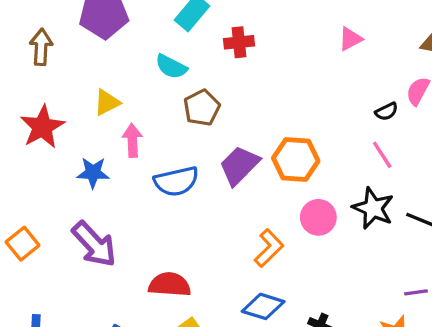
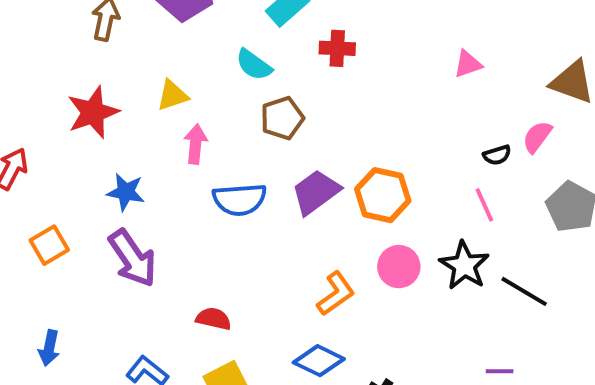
blue star: (93, 173) -> (126, 192), moved
red semicircle: (170, 285) -> (214, 319), size x0.7

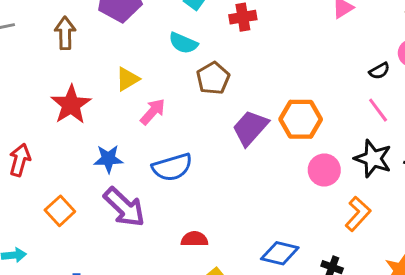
pink arrow: (196, 144) -> (153, 112), turned 48
blue semicircle: (240, 199) -> (172, 167), moved
orange L-shape: (336, 294) -> (358, 214), moved

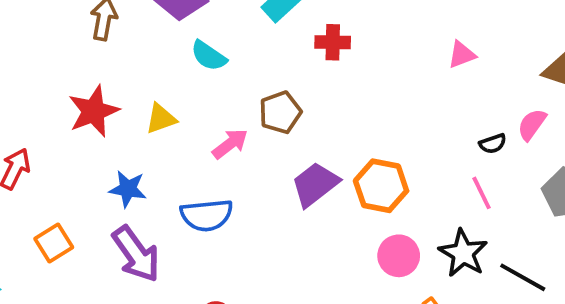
cyan semicircle: (183, 43) -> (209, 56), moved
yellow triangle: (128, 79) -> (161, 119), moved
pink arrow: (153, 112) -> (230, 144), moved

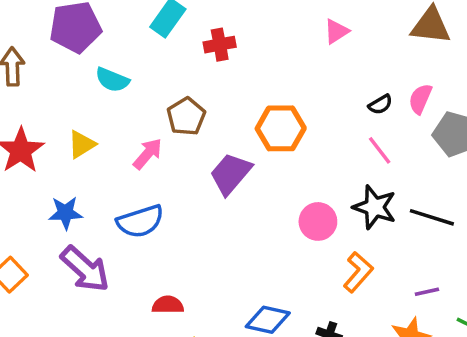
pink semicircle: (532, 125) -> (420, 99), moved
orange hexagon: (381, 186) -> (281, 128), moved

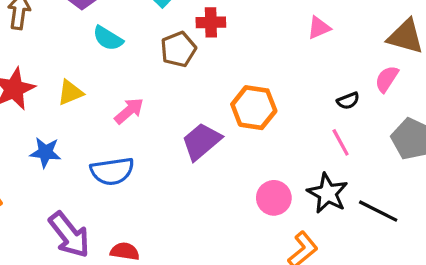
pink semicircle: (420, 99) -> (387, 79), moved
brown pentagon: (186, 117) -> (178, 49), moved
purple arrow: (85, 269) -> (69, 235), moved

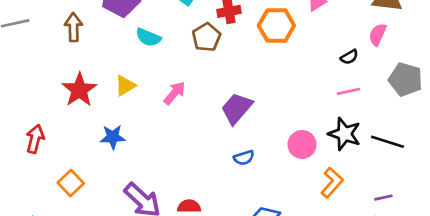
orange hexagon: (254, 108) -> (276, 25), moved
pink line: (341, 142) -> (349, 91), turned -65
blue semicircle: (112, 171) -> (244, 158), moved, size x0.6

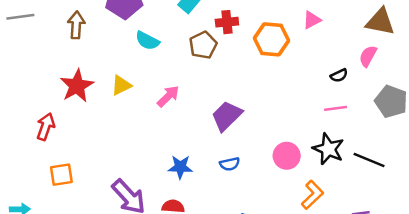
blue star: (113, 137) -> (180, 167), moved
red arrow: (35, 139) -> (46, 127), moved
orange square: (71, 183) -> (61, 175), turned 30

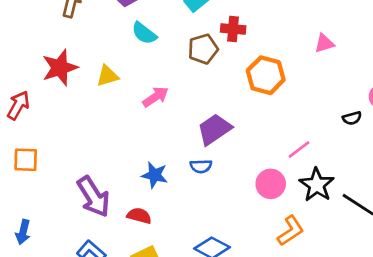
orange hexagon: (271, 39) -> (266, 75), moved
black semicircle: (339, 75) -> (352, 118), moved
pink line: (336, 108) -> (299, 150), moved, turned -40
blue semicircle: (230, 164) -> (201, 166), moved

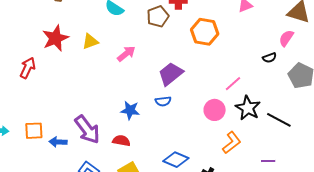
orange square: (26, 160) -> (34, 131), moved
blue arrow: (23, 232) -> (58, 142), moved, turned 84

